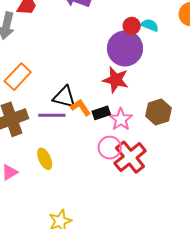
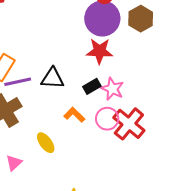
orange L-shape: (81, 107) -> (74, 115), moved
brown hexagon: (158, 112) -> (141, 19), moved
purple line: (52, 115) -> (18, 82), moved

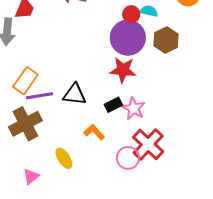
pink circle: (107, 119) -> (128, 158), moved

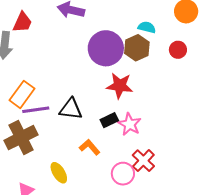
red circle: (131, 14) -> (178, 50), moved
purple circle: (128, 38) -> (106, 48), moved
brown hexagon: (166, 40) -> (137, 48), moved
red cross: (148, 144) -> (143, 161), size x0.7

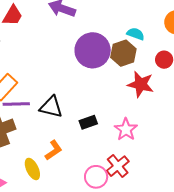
red star: (120, 86) -> (141, 84), moved
pink star: (130, 124) -> (126, 129), moved
orange L-shape: (90, 147) -> (54, 150), moved, turned 90

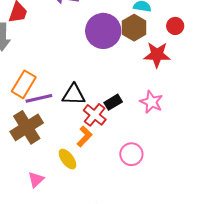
red cross: (118, 166) -> (95, 115), moved

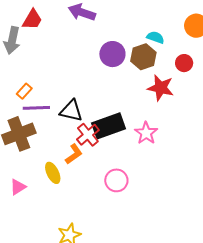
purple circle: (103, 31) -> (112, 54), size x0.7
orange rectangle: (24, 84) -> (24, 91), size x0.6
black rectangle: (113, 102) -> (108, 126), size x1.8

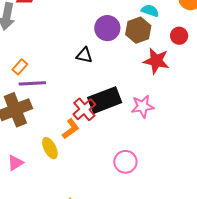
black triangle: (71, 111) -> (84, 55), moved, size x0.7
pink star: (146, 133) -> (142, 106), turned 30
pink circle: (116, 180) -> (125, 162), moved

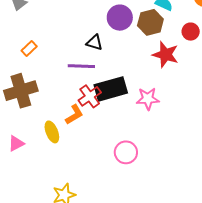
purple line: (32, 83) -> (81, 66), moved

